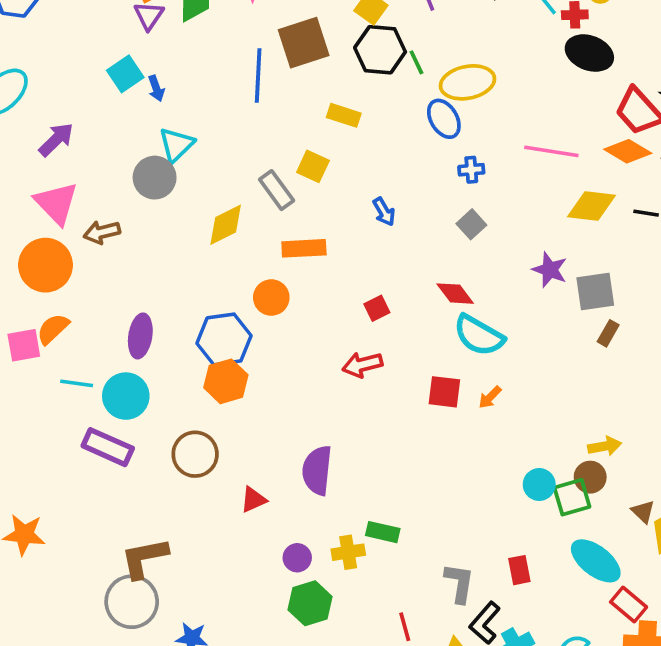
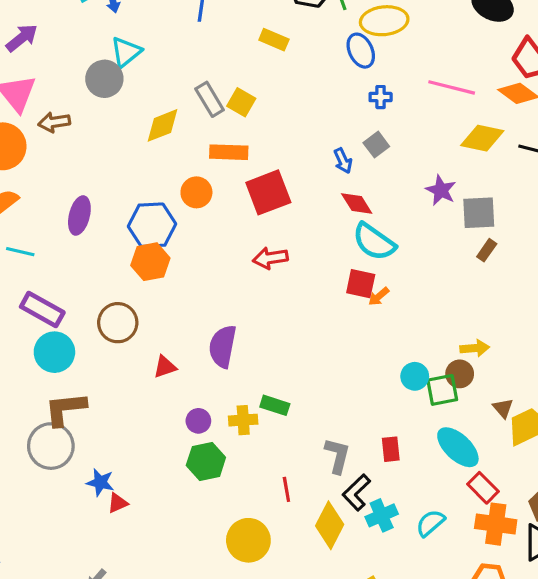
yellow square: (313, 166) -> (241, 102), moved
blue arrow: (384, 212) -> (343, 161), moved
red square: (377, 308) -> (268, 192), moved, size x2.0
red square: (444, 392) -> (361, 284), moved
cyan circle: (126, 396) -> (54, 352), moved

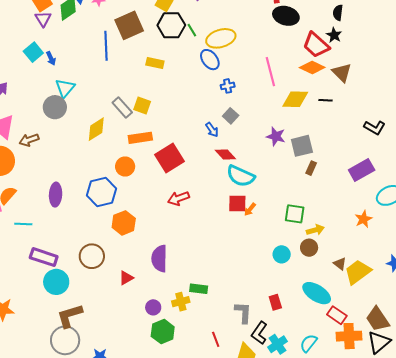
pink line: (452, 87) -> (270, 72), turned 72
orange hexagon: (150, 262) -> (124, 223), moved
green square: (442, 390) -> (295, 214), moved, turned 30

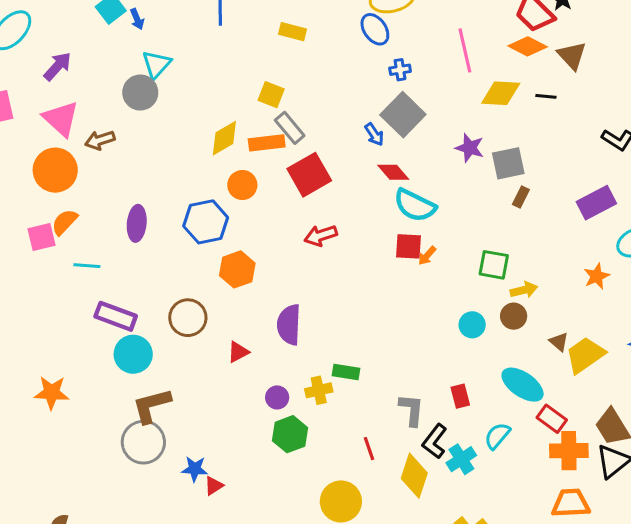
gray rectangle: (122, 107) -> (290, 128), moved
gray square: (231, 116) -> (403, 115), size x1.8
yellow diamond: (96, 129) -> (224, 138), moved
cyan semicircle: (309, 343) -> (497, 436), moved

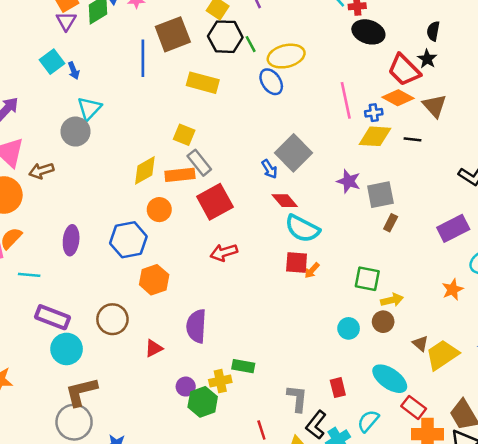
yellow rectangle: (292, 32) -> (203, 83), size x1.4
blue cross: (400, 70) -> (374, 113), moved
green hexagon: (290, 434) -> (203, 402), moved

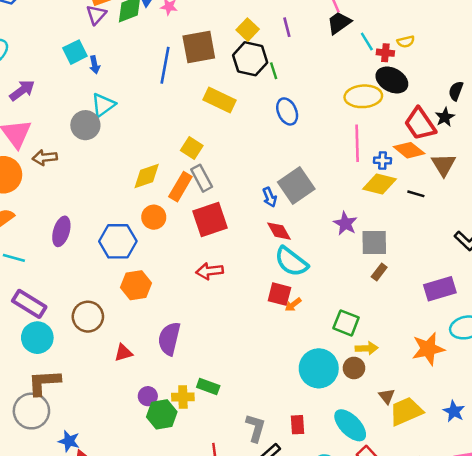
yellow ellipse: (286, 56) -> (363, 96), moved
orange rectangle: (180, 175) -> (180, 187), turned -64
orange star: (453, 289) -> (428, 349), size x1.5
cyan circle: (349, 328) -> (319, 368), size x1.8

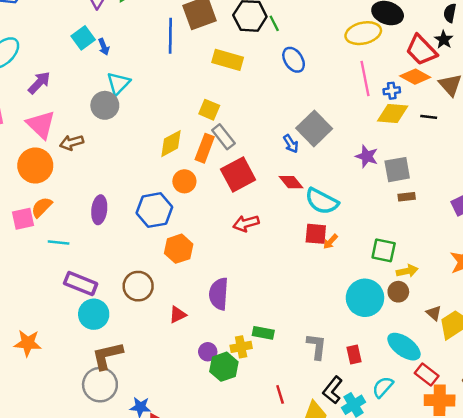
red diamond: (279, 231) -> (291, 182), moved
brown rectangle: (379, 272) -> (407, 197), turned 56
gray L-shape: (256, 428) -> (317, 346), moved

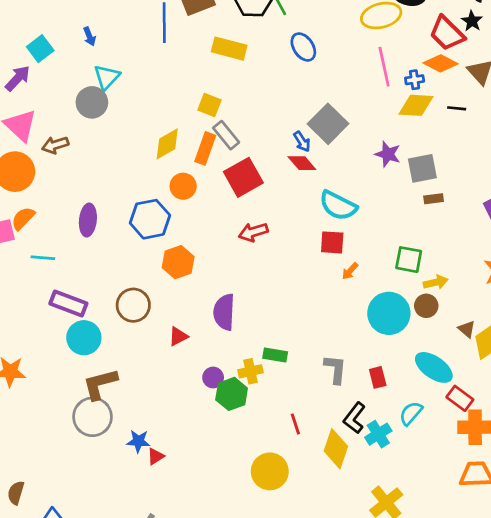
cyan square: (83, 38) -> (40, 49), moved
red diamond: (291, 182) -> (302, 163), moved
orange arrow: (330, 242) -> (350, 271), moved

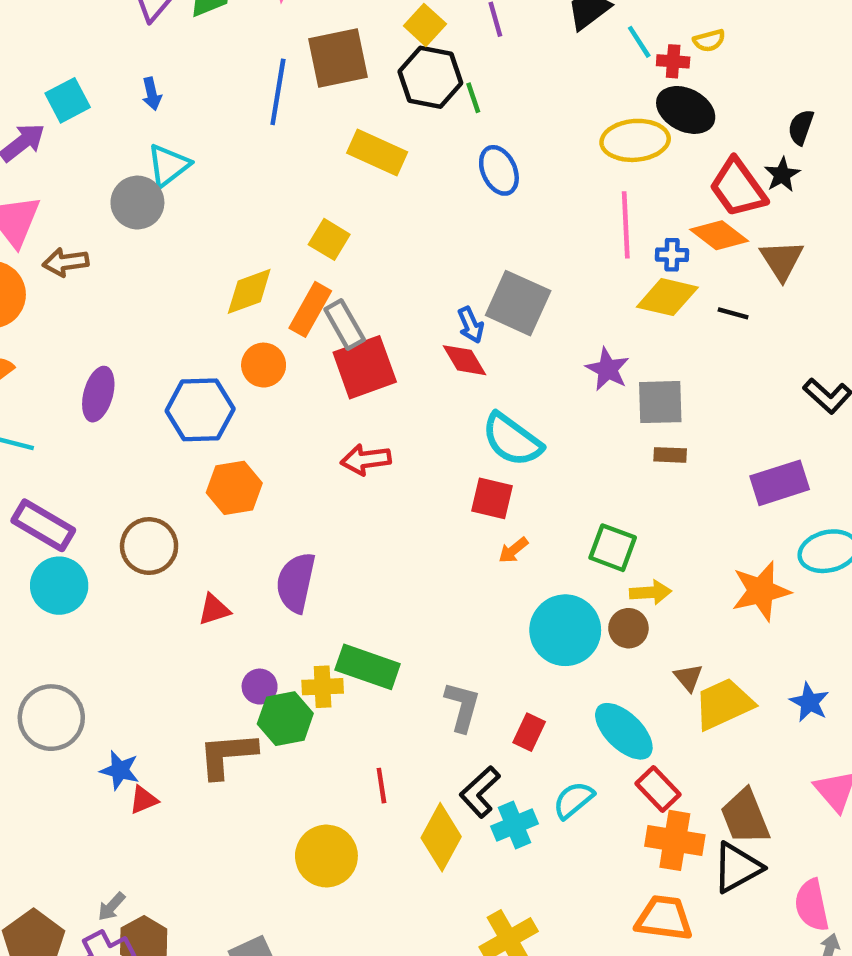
gray square: (328, 124) -> (518, 303), turned -30
gray rectangle: (226, 135) -> (345, 324), moved
green rectangle: (275, 355) -> (368, 667), size x1.5
red rectangle: (378, 377) -> (529, 732), turned 30
brown L-shape: (100, 384) -> (227, 755), moved

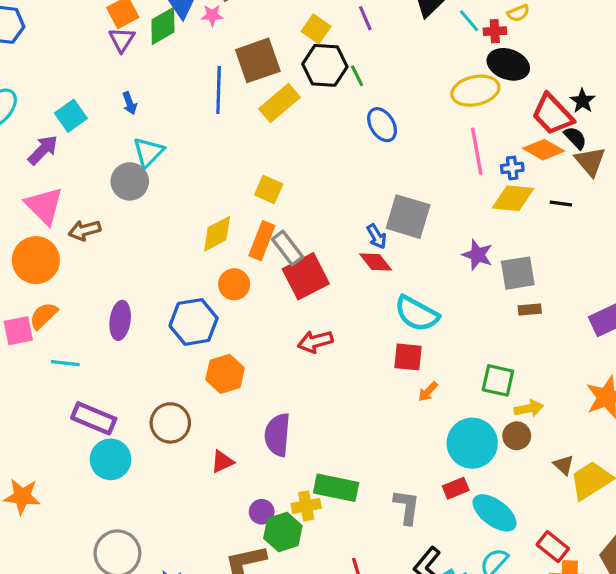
black semicircle: (801, 127) -> (575, 138), moved, turned 125
yellow rectangle: (377, 152) -> (279, 103), moved, turned -57
cyan ellipse: (624, 731) -> (495, 513), moved
red rectangle: (529, 732) -> (456, 488), moved, turned 50

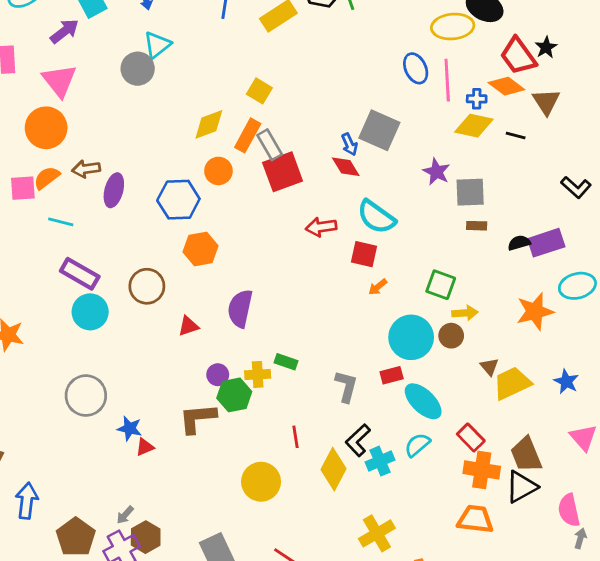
blue ellipse: (382, 125) -> (416, 68), moved
black semicircle: (575, 138) -> (519, 243), moved, turned -70
brown arrow: (85, 230) -> (86, 169), moved
red arrow: (315, 341) -> (321, 227), moved
green rectangle: (336, 488) -> (286, 362), size x0.6

